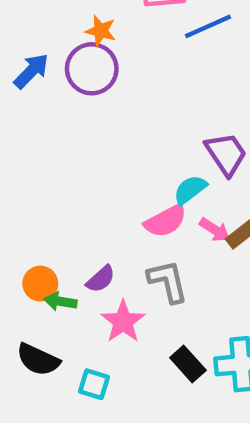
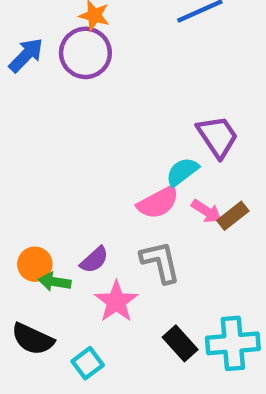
cyan square: (94, 384) -> (88, 363), turned 36

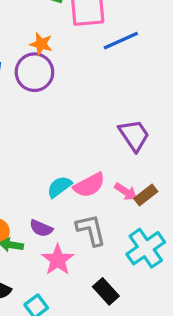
cyan semicircle: (182, 172) -> (59, 187), moved
purple semicircle: (94, 260) -> (41, 228), turned 65
cyan cross: (233, 343) -> (146, 248), moved, turned -30

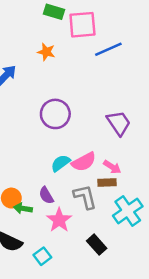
purple circle: (34, 72) -> (55, 114), moved
brown rectangle: (146, 195) -> (107, 183), moved, turned 36
purple semicircle: (41, 228) -> (46, 195), turned 36

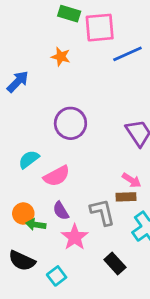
pink semicircle: (84, 162) -> (57, 176), moved
cyan semicircle: (60, 163) -> (29, 159), moved

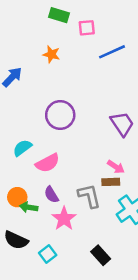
pink square: (100, 28) -> (87, 28), size x0.6
black rectangle: (115, 263) -> (101, 255), moved

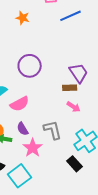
brown rectangle: (111, 182) -> (70, 88), moved
cyan square: (48, 254) -> (20, 176), size x1.6
black rectangle: (101, 255) -> (75, 164), moved

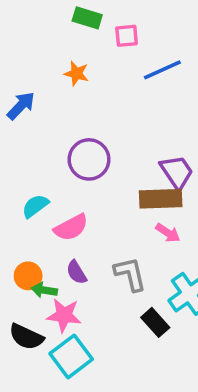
brown rectangle: (70, 88) -> (161, 199), size x1.6
pink star: (33, 148) -> (64, 315), moved, turned -30
black rectangle: (75, 164) -> (155, 322), moved

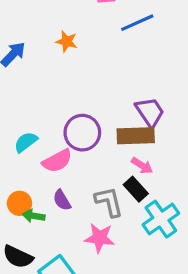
orange star: (76, 73) -> (67, 42), moved
purple circle: (89, 159) -> (82, 133), moved
pink star: (64, 315) -> (100, 238), moved
black rectangle: (155, 322) -> (136, 189), moved

